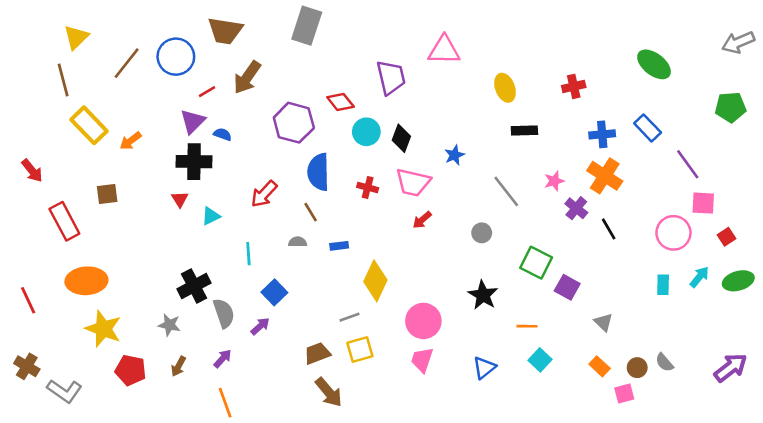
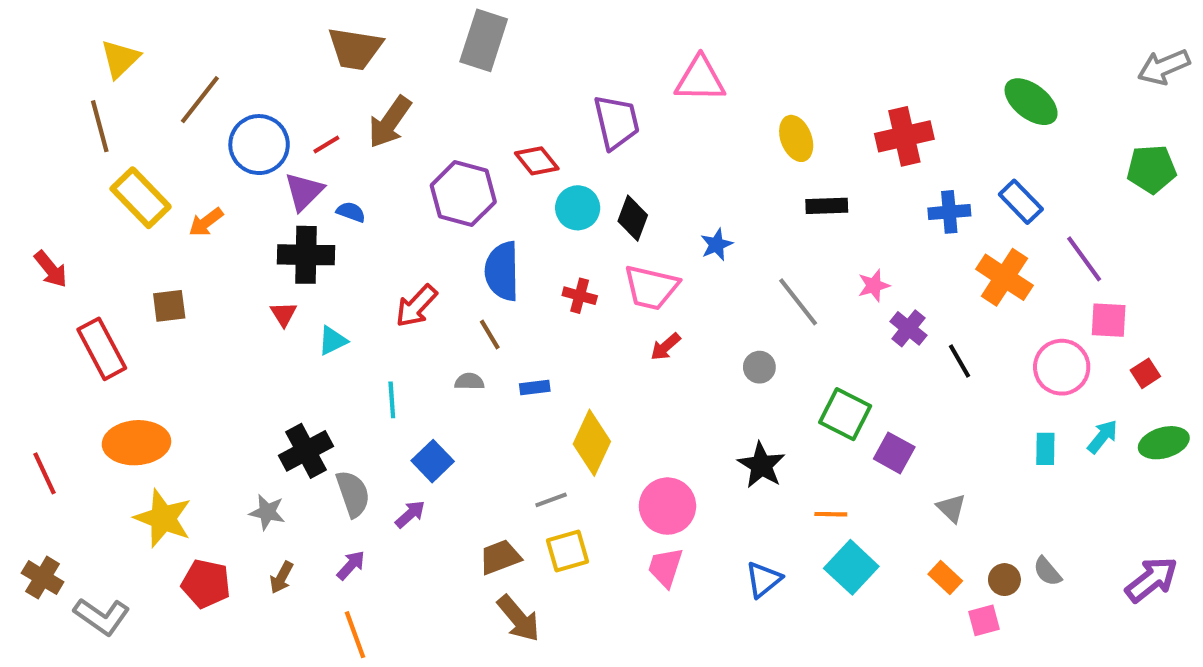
blue circle: (176, 57) -> (259, 145), moved
red cross: (574, 86) -> (904, 136), size x1.5
orange cross: (605, 176) -> (1004, 277), moved
cyan square: (540, 360) -> (851, 567), size x1.4

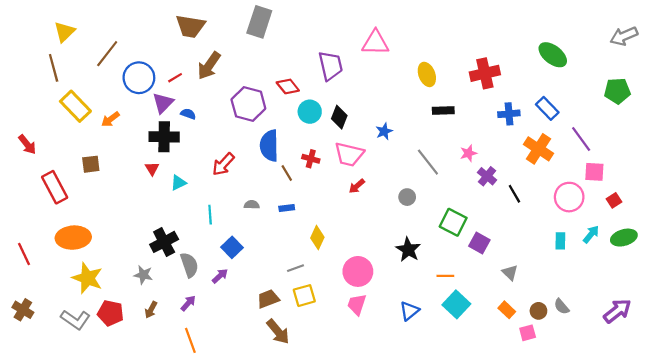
brown line: (490, 334) -> (287, 173), moved
yellow diamond: (592, 443) -> (317, 238), size x0.7
gray L-shape: (102, 616) -> (75, 320), moved

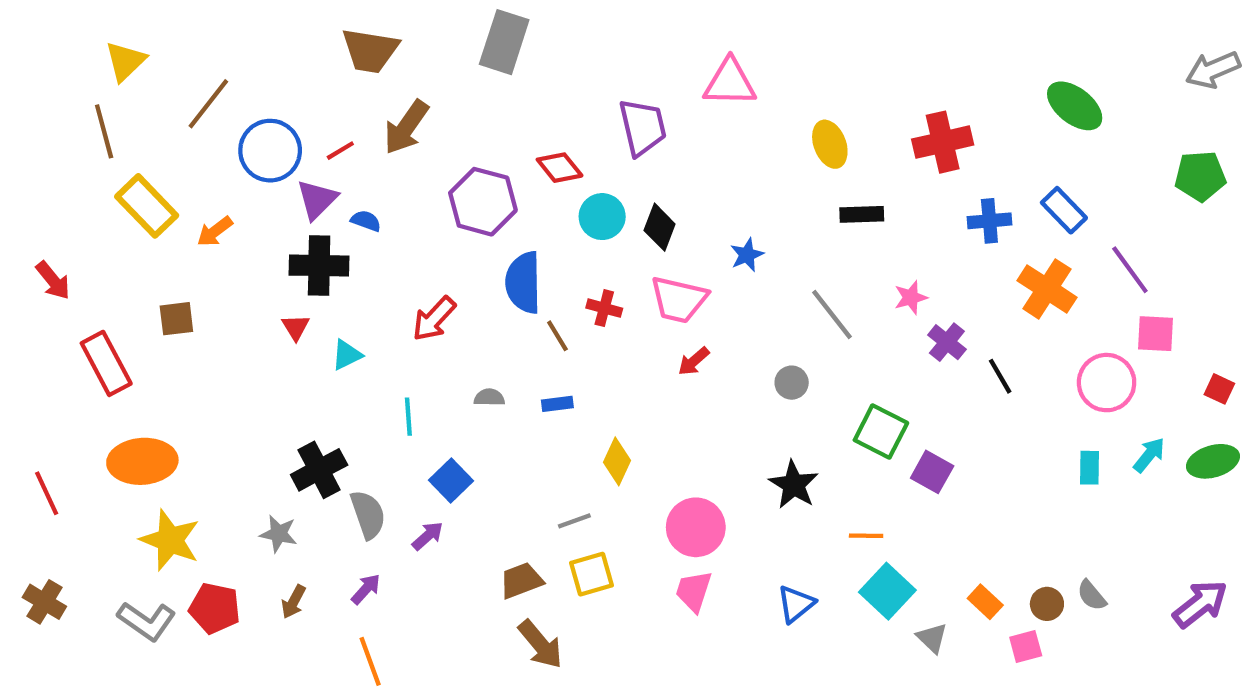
red square: (614, 200) -> (1219, 389), moved, turned -32
gray triangle: (510, 273) -> (932, 638), moved

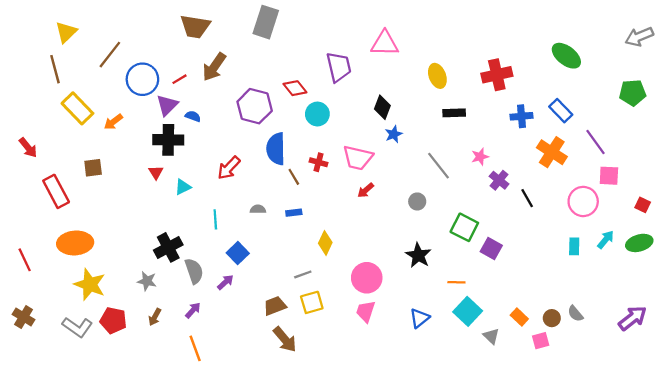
black diamond: (660, 227) -> (382, 107), moved

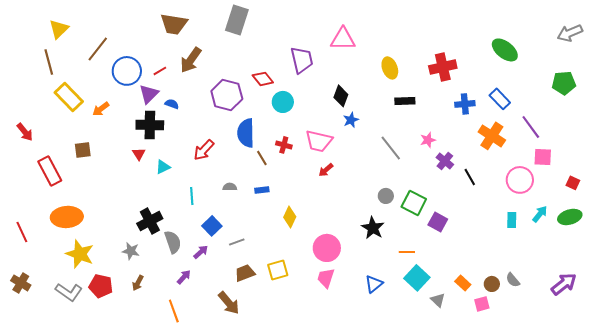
gray circle: (417, 201) -> (386, 196), moved
gray line: (303, 274) -> (237, 242), moved
purple arrow: (193, 310) -> (184, 277), moved
brown arrow: (285, 339) -> (229, 303), moved

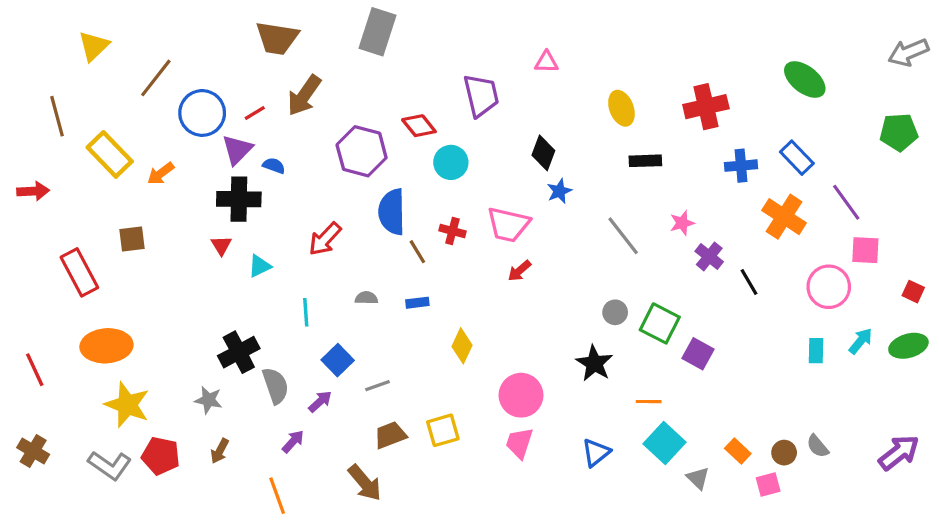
pink triangle: (343, 39) -> (547, 62), size x0.6
brown line: (49, 62) -> (57, 116), moved
red arrow: (25, 132) -> (33, 191), moved, turned -54

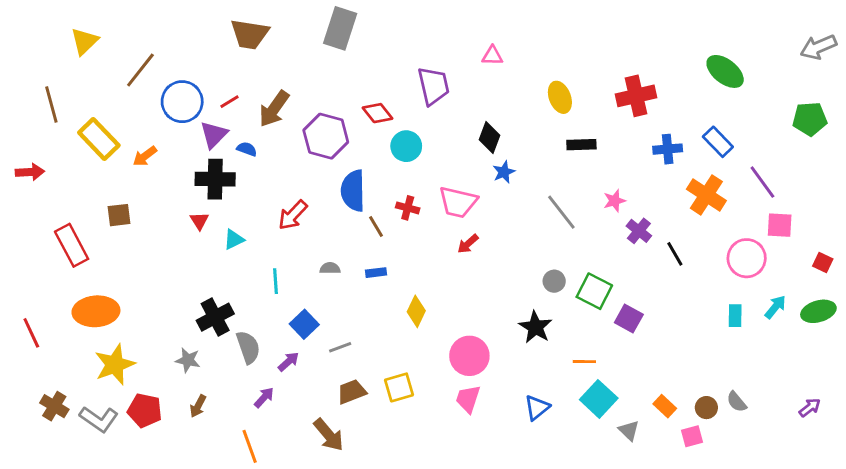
brown arrow: (304, 95) -> (274, 109), moved
yellow star: (127, 405) -> (115, 364), turned 30
brown cross: (33, 451) -> (54, 406), moved
purple arrow: (899, 453) -> (810, 408), size x0.6

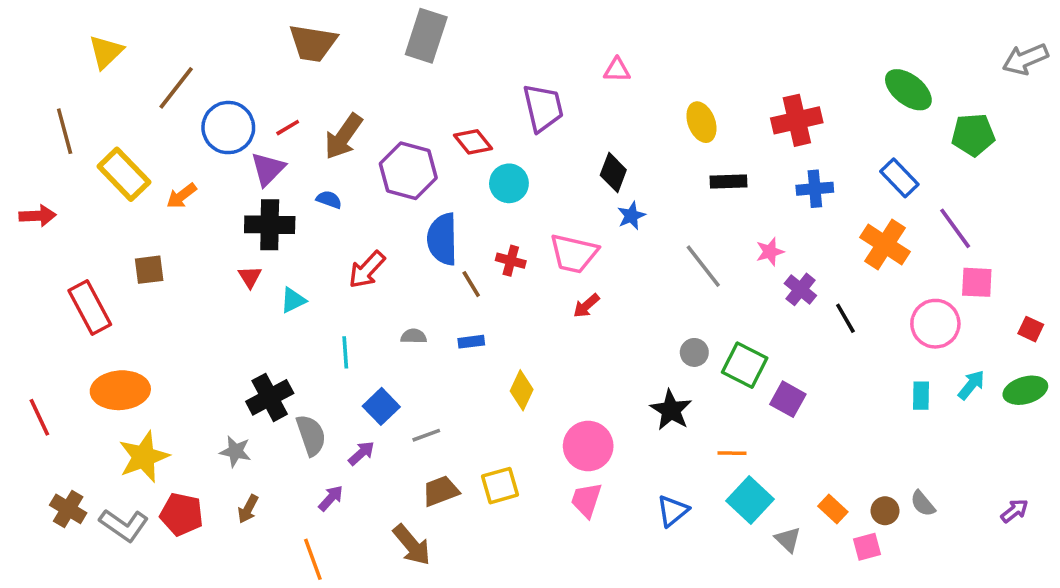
green pentagon: (810, 119) -> (973, 135), moved
blue semicircle: (247, 149) -> (329, 200), moved
blue cross: (668, 149) -> (815, 189), moved

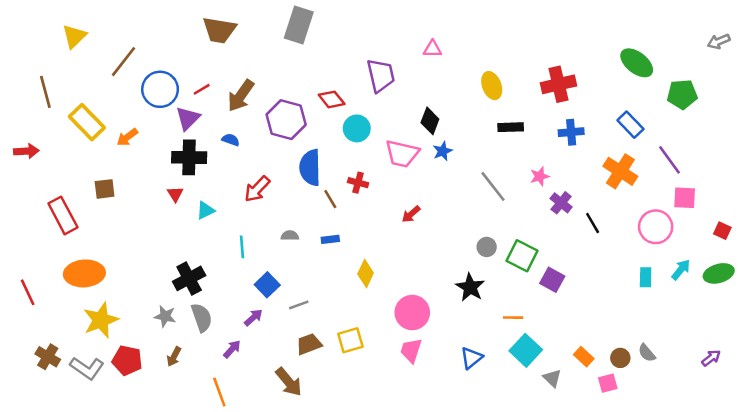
gray arrow: (1025, 59) -> (719, 41), size x0.7
pink trapezoid: (574, 253) -> (402, 154), moved
gray semicircle: (311, 435) -> (202, 318), moved

